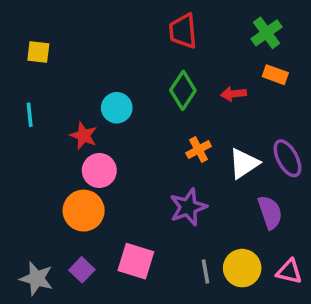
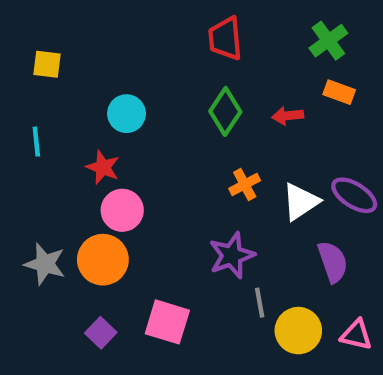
cyan circle: (117, 108) -> (127, 114), moved
purple ellipse: (287, 158) -> (354, 195), turned -30
gray line: (206, 272) -> (260, 303), moved
gray star: (37, 279) -> (45, 264), moved

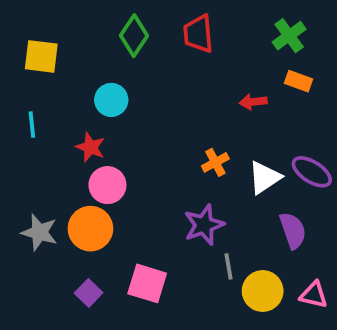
yellow square: (47, 64) -> (41, 56), size x1.4
green diamond: (225, 111) -> (134, 36), moved

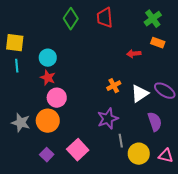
yellow square: (41, 56) -> (15, 43), moved
cyan circle: (111, 100) -> (48, 58), moved
pink square: (147, 283) -> (78, 150), turned 30

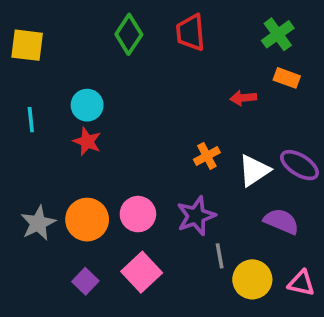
yellow square: (15, 43) -> (27, 45), moved
pink circle: (57, 98) -> (138, 214), moved
purple semicircle: (155, 122) -> (281, 221), turned -48
gray star: (21, 123) -> (38, 223), turned 30

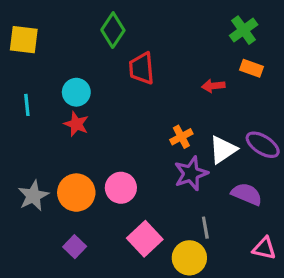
red trapezoid: (191, 33) -> (142, 68), moved
purple star: (196, 216) -> (191, 173), moved
gray line: (220, 256) -> (205, 228), moved
pink square: (142, 272) -> (145, 239), moved
yellow circle: (252, 279) -> (189, 258), moved

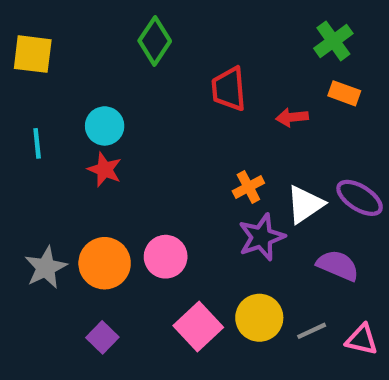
red trapezoid: (142, 68) -> (229, 89), moved
gray line: (205, 228) -> (312, 331), moved, turned 75
yellow circle: (189, 258) -> (259, 318), moved

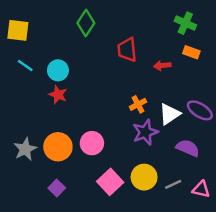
green cross: (333, 41) -> (185, 23), turned -30
cyan line: (37, 143) -> (25, 66), moved, turned -49

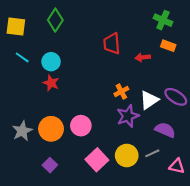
green diamond: (86, 23) -> (55, 20), moved
gray line: (173, 184) -> (152, 153), moved

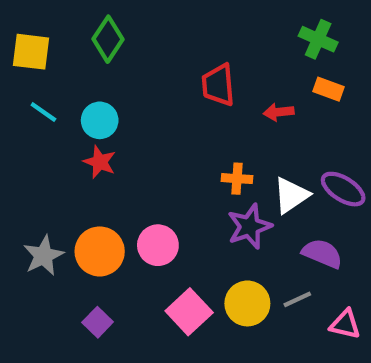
orange cross: (121, 92) -> (237, 179), turned 32

